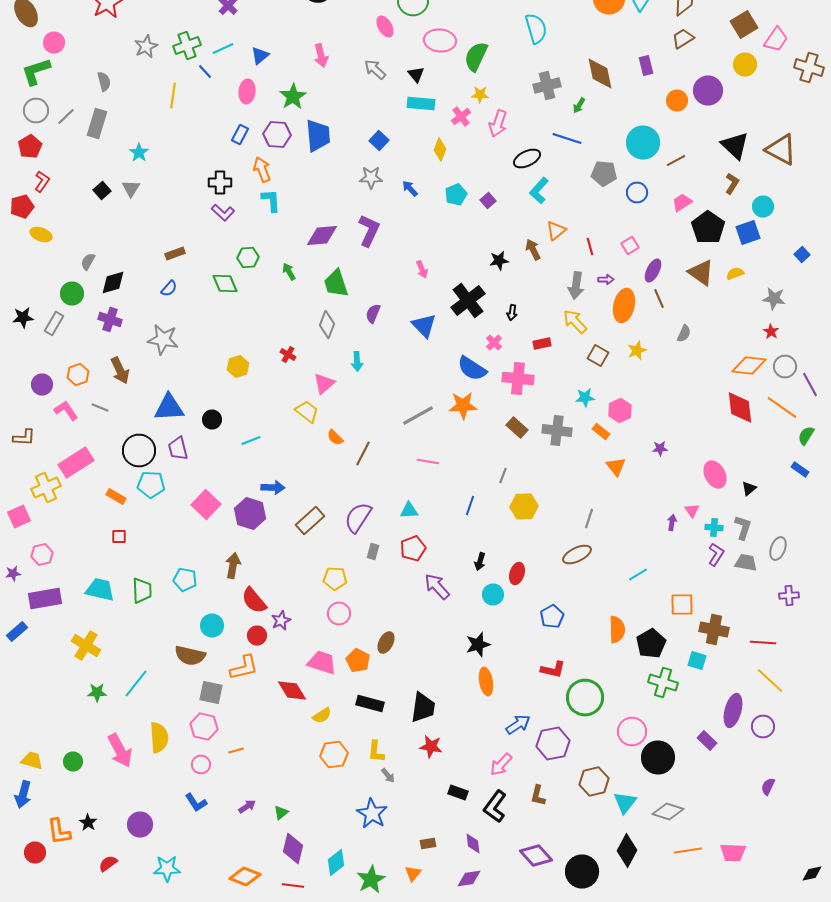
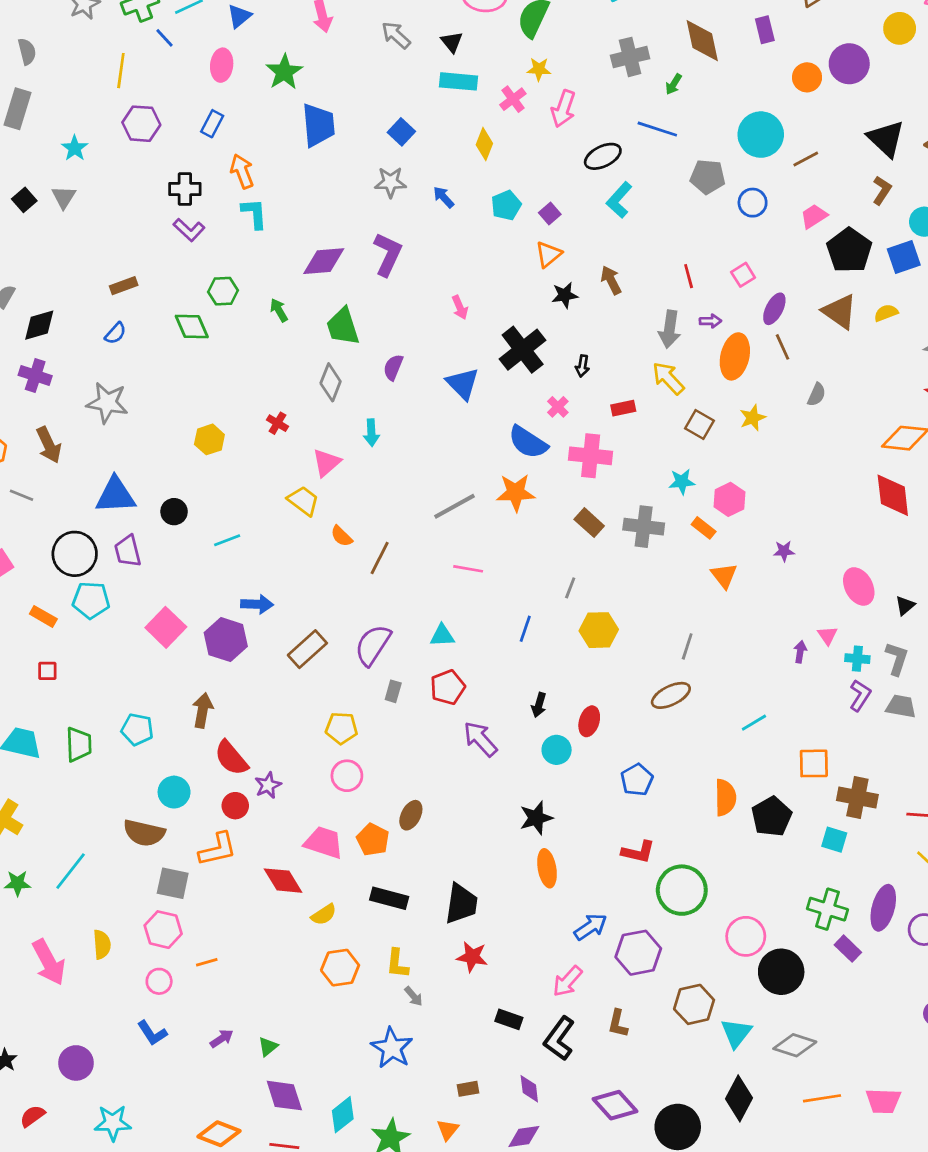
purple hexagon: (277, 134) -> (141, 124), moved
orange triangle: (556, 230) -> (548, 254), moved
green cross: (663, 682) -> (827, 909), moved
yellow semicircle: (159, 738) -> (102, 945), size x0.7
purple diamond: (293, 848) -> (284, 1096), turned -32

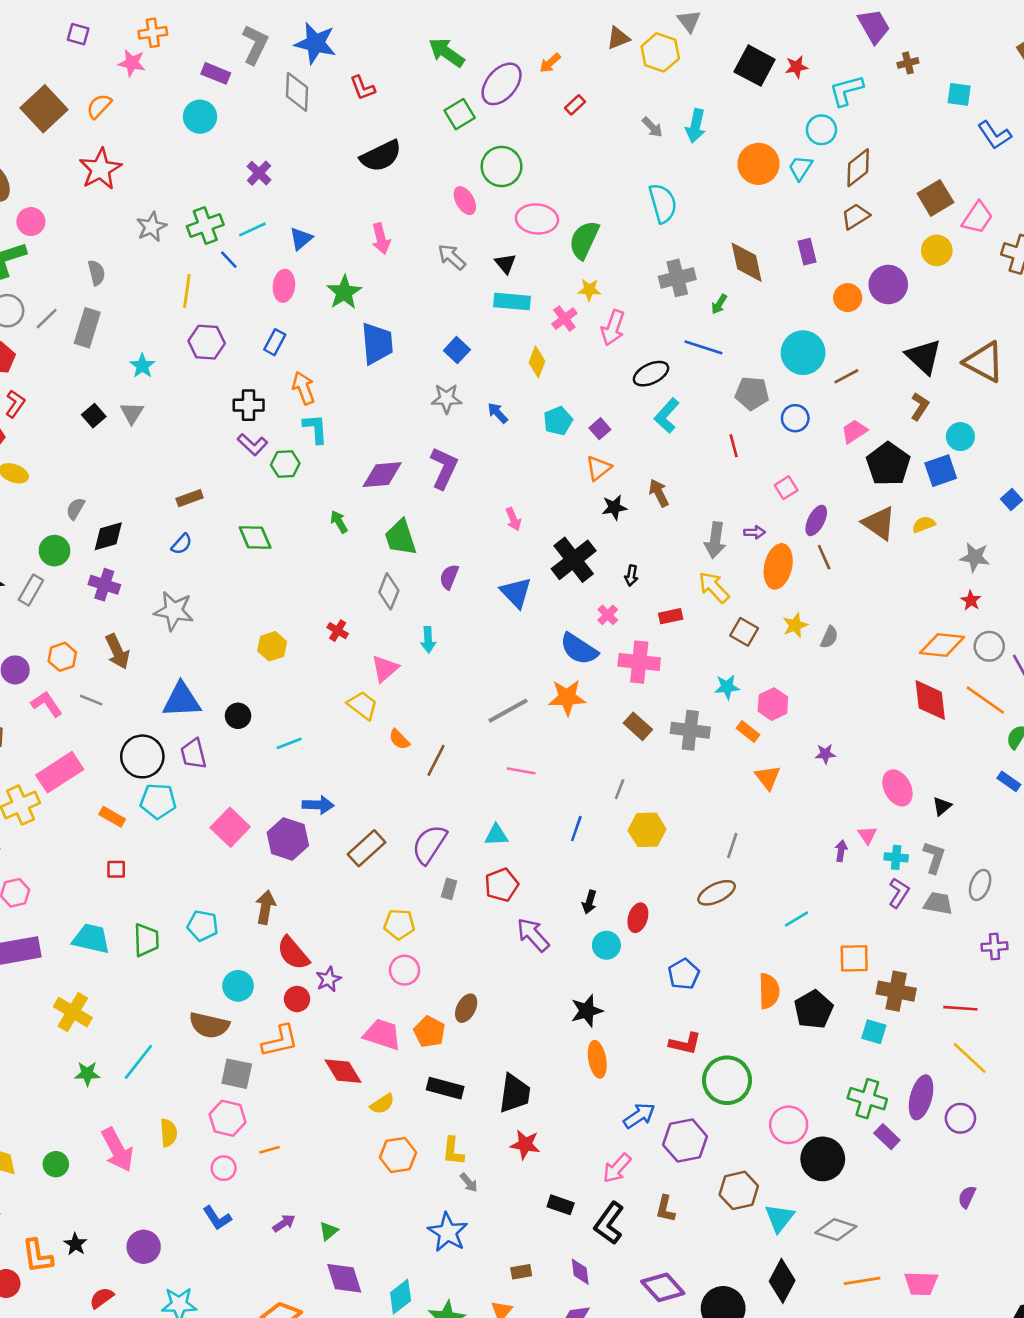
red line: (689, 276) -> (734, 446), moved
green hexagon: (223, 291) -> (285, 464), moved
gray semicircle: (817, 395) -> (829, 637), moved

